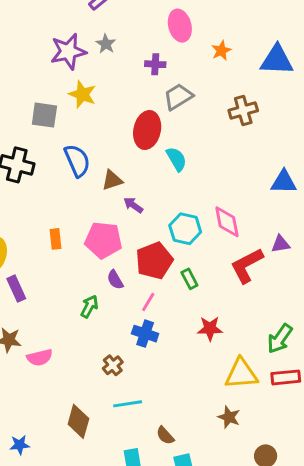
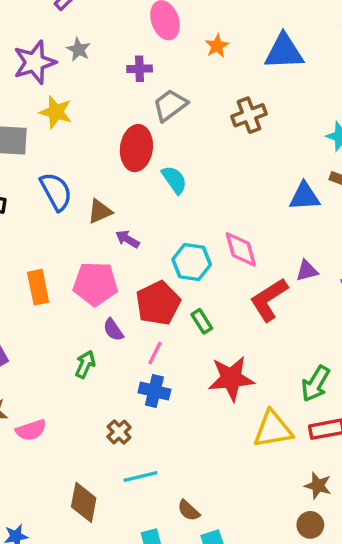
orange rectangle: (56, 239) -> (38, 287), size x1.4
red star: (210, 328) -> (231, 378), size x1.5
brown star: (229, 417) -> (318, 486), moved

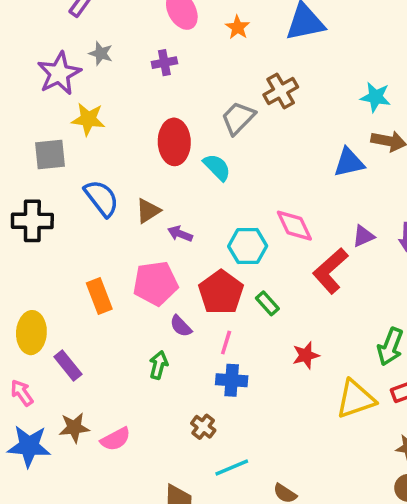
gray trapezoid: (170, 105) -> (238, 118), moved
red star: (231, 378) -> (306, 355), size x0.6

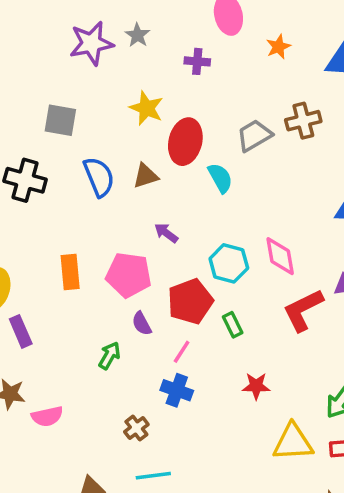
yellow star: (88, 119) -> (146, 108), moved
brown triangle: (148, 211) -> (146, 176), moved

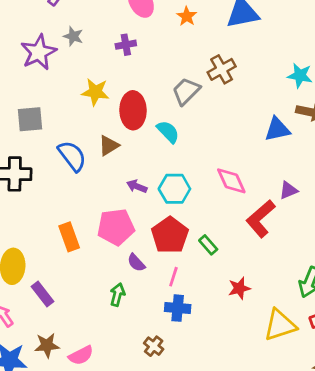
cyan hexagon: (229, 263) -> (174, 189), moved

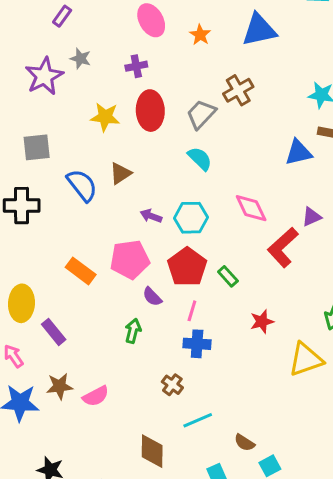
red ellipse: (133, 110) -> (150, 111), moved
cyan semicircle: (168, 132) -> (200, 159), moved
orange rectangle: (69, 237) -> (81, 271), turned -32

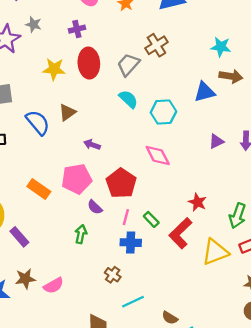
pink diamond: (251, 208) -> (158, 156), moved
cyan hexagon: (191, 218) -> (163, 112), moved
red L-shape: (283, 247) -> (180, 233), moved
green rectangle: (228, 276) -> (151, 219), moved
red star: (262, 322) -> (198, 202), moved, turned -30

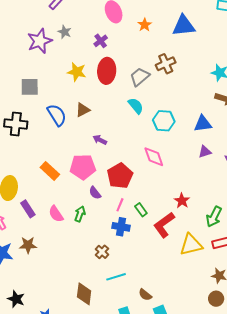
purple cross: (77, 29) -> (101, 41), turned -32
blue triangle: (205, 92) -> (203, 124), moved
pink semicircle: (54, 285) -> (56, 214), moved, turned 78

